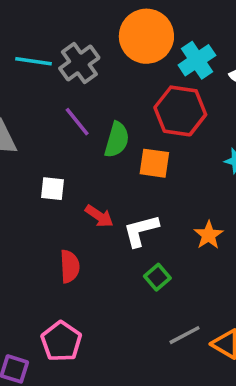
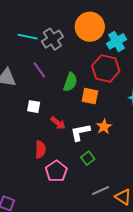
purple line: (77, 122) -> (39, 70), moved
orange star: (209, 235) -> (104, 127), moved
pink pentagon: (61, 341) -> (56, 171), moved

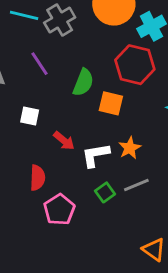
gray line: (101, 191) -> (136, 185), moved

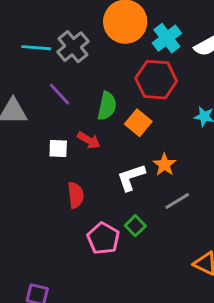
orange square: (111, 103) -> (138, 123), turned 35
red arrow: (64, 141) -> (89, 140), moved
red semicircle: (37, 178) -> (76, 195), moved
green square: (105, 192) -> (135, 226), moved

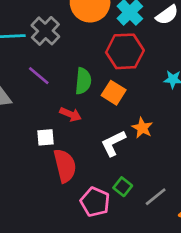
white square: (58, 148) -> (45, 137), moved
red semicircle: (76, 195) -> (65, 166), size x1.4
gray line: (177, 201) -> (156, 197), moved

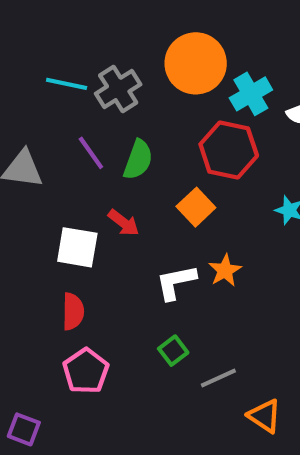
green semicircle: (83, 81) -> (138, 160), moved
white square: (45, 137) -> (77, 247), size x1.5
red semicircle: (65, 166) -> (73, 311), moved, size x0.7
pink pentagon: (95, 202) -> (86, 371), moved

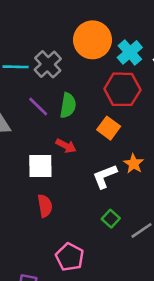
pink pentagon: (86, 371) -> (70, 257), moved

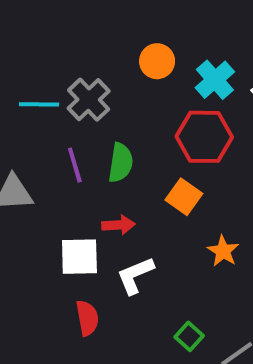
orange circle: (92, 40) -> (157, 61), size x0.6
purple line: (38, 106) -> (75, 165), turned 30
red arrow: (66, 146) -> (119, 225), turned -30
white L-shape: (105, 176) -> (135, 275), moved

